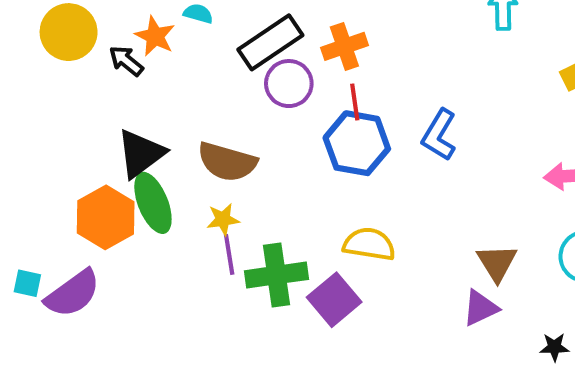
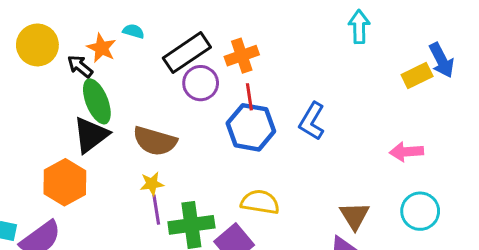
green ellipse: (153, 203) -> (97, 101), moved

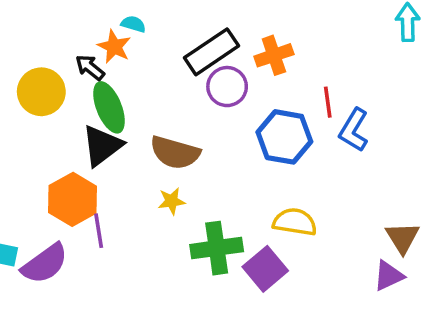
cyan semicircle: (133, 31) -> (133, 24), moved
yellow circle: (37, 45) -> (41, 92), moved
red line: (249, 97) -> (328, 102), moved
purple line: (156, 210) -> (99, 231), moved

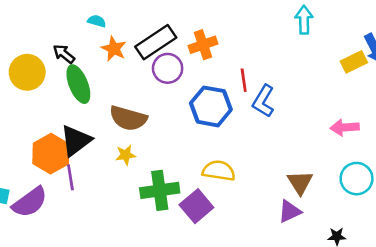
orange star: (114, 47) -> (114, 49), moved
black triangle: (102, 146) -> (76, 141), moved

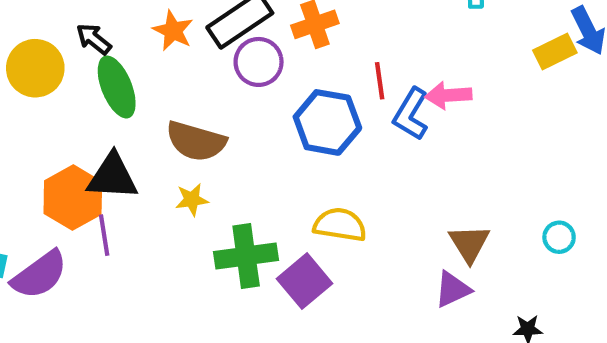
pink arrow: (345, 127) -> (448, 95), moved
black triangle: (76, 141) -> (112, 177), turned 40
cyan circle: (357, 179) -> (559, 237), size x0.6

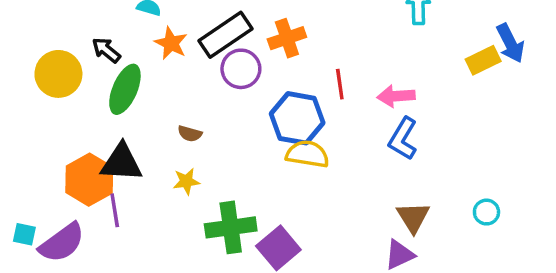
green ellipse: (117, 87) -> (125, 89), turned 45
blue L-shape: (411, 114) -> (403, 139), moved
brown semicircle: (196, 141) -> (190, 134), size x0.5
yellow semicircle: (340, 225) -> (307, 154), moved

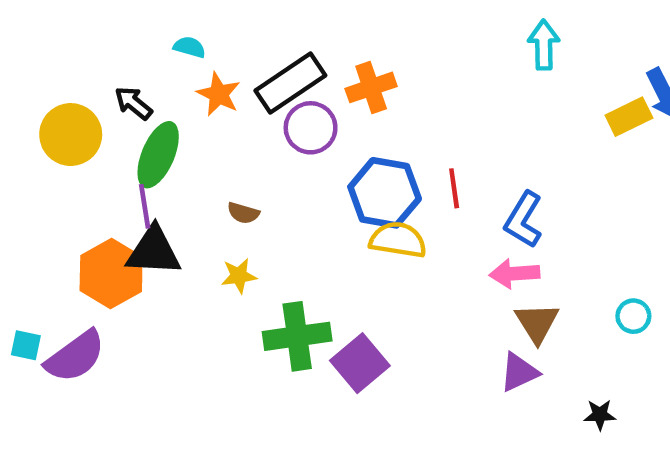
red line: (340, 84) -> (454, 188), moved
pink arrow: (396, 96) -> (515, 274), moved
purple line: (115, 210) -> (145, 206), moved

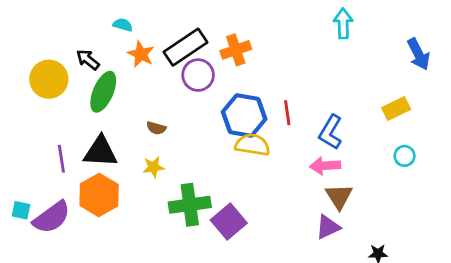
yellow rectangle: (629, 117) -> (396, 108), moved
purple line: (145, 206) -> (61, 159), moved
orange hexagon: (111, 274) -> (99, 195), moved
cyan circle: (633, 316) -> (405, 156), moved

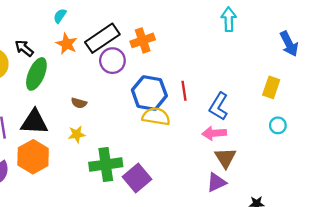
cyan semicircle: (123, 25) -> (60, 16), moved, turned -72
yellow rectangle: (396, 108) -> (271, 87), turned -45

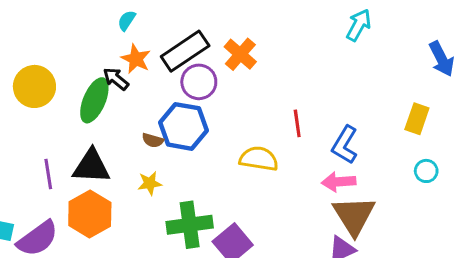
cyan arrow: (229, 19) -> (359, 25), turned 30
orange cross: (143, 40) -> (240, 54), turned -30
black arrow: (24, 48) -> (116, 79), moved
blue hexagon: (149, 93) -> (183, 126), moved
brown triangle: (225, 158) -> (354, 216), size x1.4

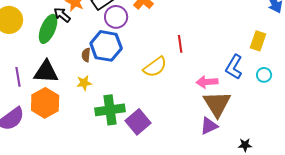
brown semicircle: (153, 140) -> (86, 55), turned 80
blue L-shape: (345, 145) -> (234, 67), moved
yellow semicircle: (259, 159) -> (155, 67), turned 135

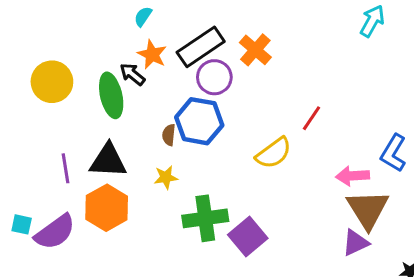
green ellipse: (48, 29) -> (111, 95), turned -36
red line: (180, 44) -> (312, 118), turned 42

